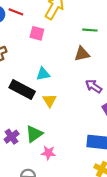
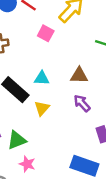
brown triangle: (82, 54) -> (79, 75), moved
purple arrow: (94, 86) -> (82, 103), moved

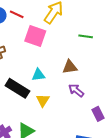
pink square: (46, 33) -> (35, 36), size x1.5

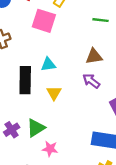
brown triangle: (70, 67) -> (94, 56), moved
black rectangle: (17, 88) -> (25, 80), turned 60

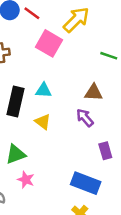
yellow triangle: (54, 93) -> (43, 122), turned -35

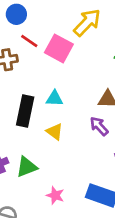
red line: (32, 13) -> (29, 41), moved
pink star: (26, 180) -> (55, 195), moved

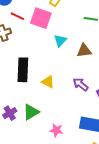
cyan triangle: (54, 98) -> (60, 41), moved, turned -40
purple arrow: (99, 126) -> (81, 84), moved

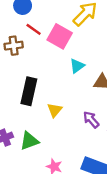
yellow triangle: (48, 82) -> (55, 110), turned 32

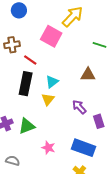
red line: (34, 29) -> (30, 60), moved
cyan triangle: (77, 66) -> (52, 82), moved

